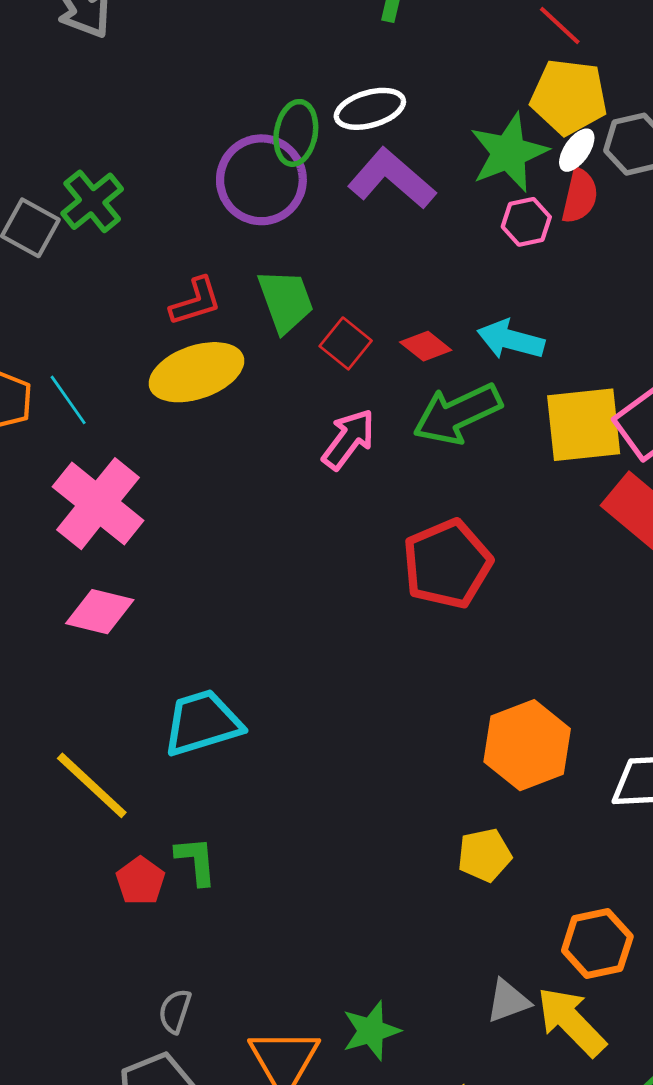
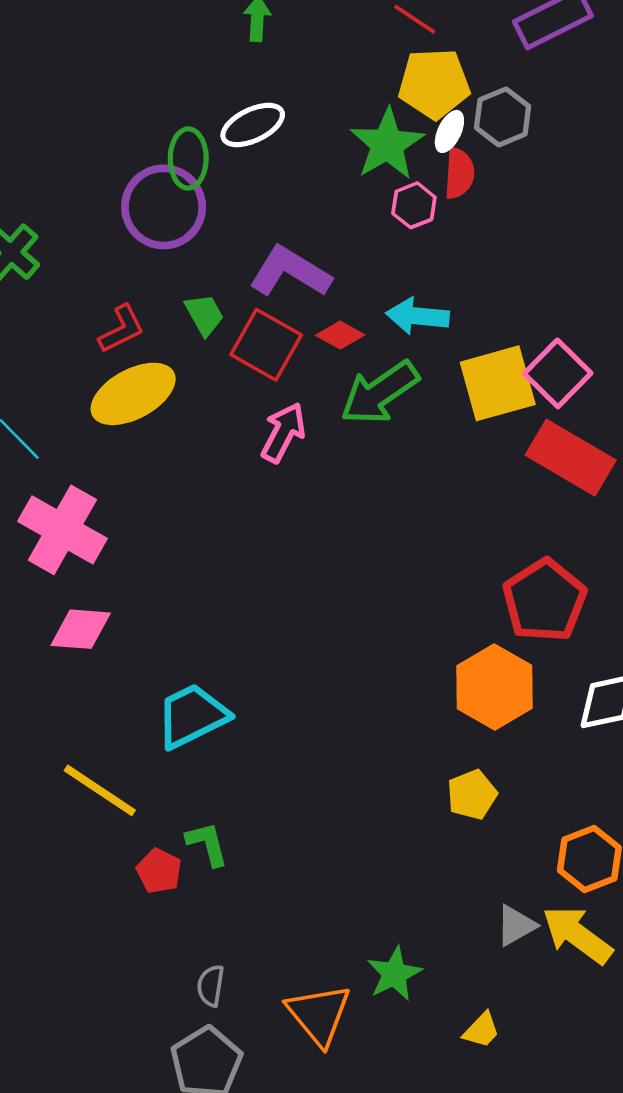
purple L-shape: (392, 179) -> (290, 272), moved
green trapezoid: (286, 301) -> (204, 315), size x0.7
red square: (346, 343) -> (266, 345), size x1.5
red pentagon: (447, 564) -> (544, 600), moved

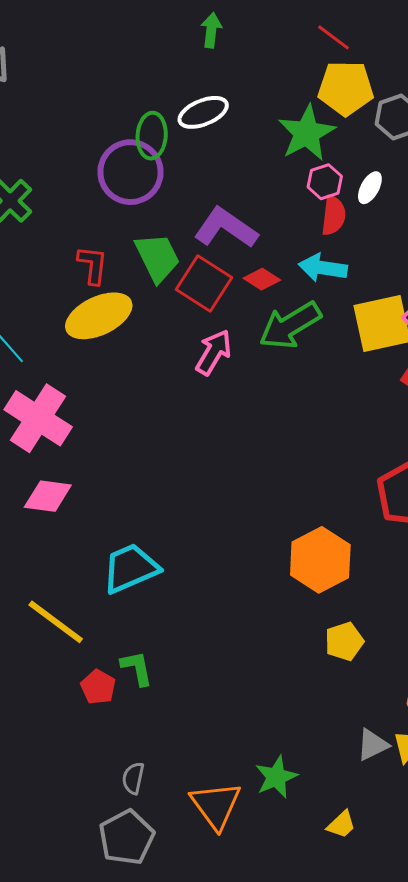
white ellipse: (449, 131) -> (370, 188), moved
red semicircle: (459, 173) -> (334, 215), moved
green trapezoid: (204, 315) -> (157, 257), size x1.5
red L-shape: (122, 329) -> (93, 265), turned -60
orange hexagon: (494, 687) -> (320, 560), moved

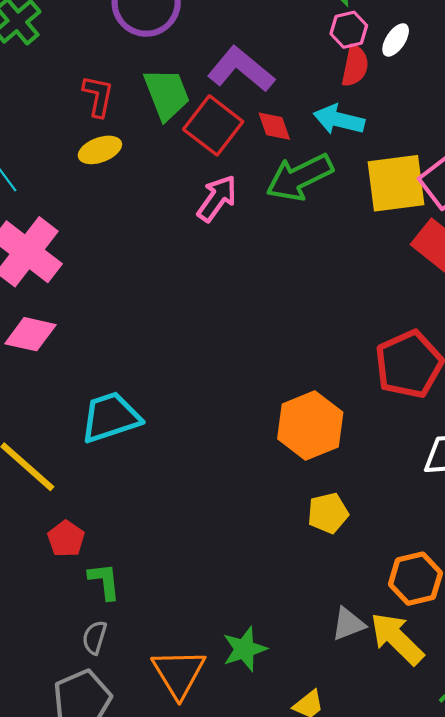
red diamond: (262, 279) -> (274, 126), turned 33
yellow ellipse: (99, 316) -> (100, 150), size x0.6
green L-shape: (137, 668) -> (104, 581), moved

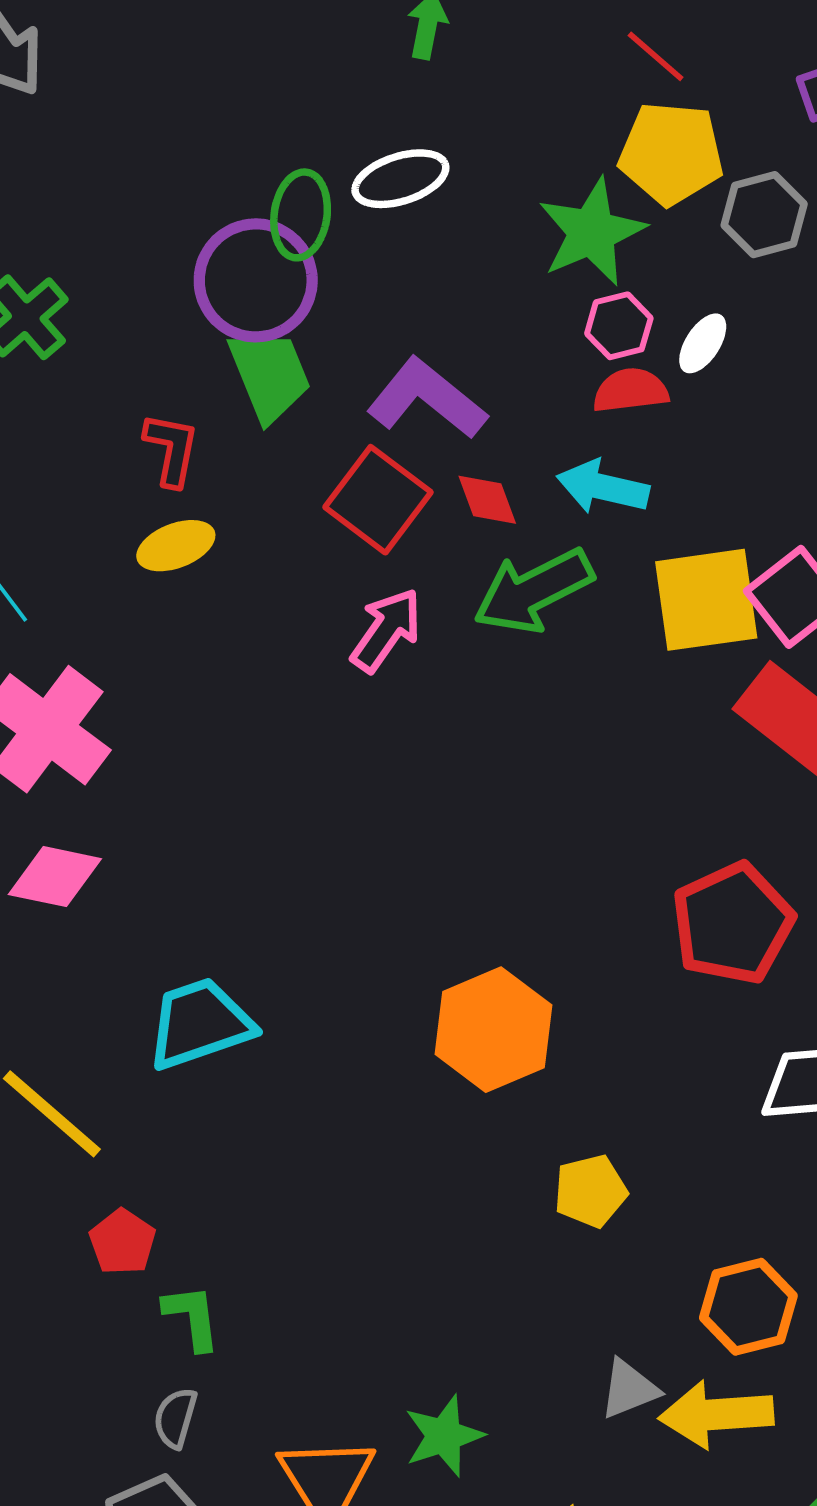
red semicircle: (355, 66) -> (631, 390), turned -108
green trapezoid: (167, 94) -> (270, 375), moved
orange hexagon: (310, 426) -> (493, 1030), moved
yellow arrow: (397, 639) -> (716, 1414), turned -48

